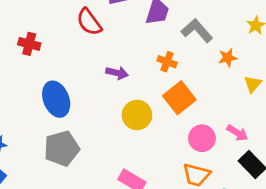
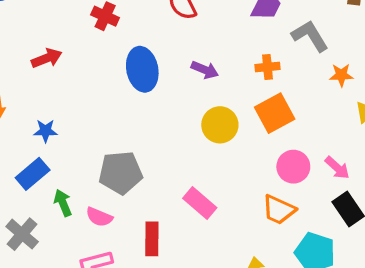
orange cross: (167, 62) -> (267, 67), turned -36
blue ellipse: (56, 99) -> (142, 69), moved
gray pentagon: (62, 148) -> (121, 173), moved

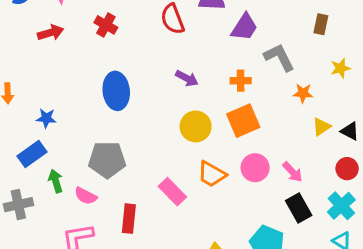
red arrow: (47, 58) -> (51, 33), moved
blue ellipse: (142, 69) -> (116, 91), moved
orange trapezoid: (279, 210) -> (212, 174), moved
gray cross: (22, 234) -> (18, 205), turned 32

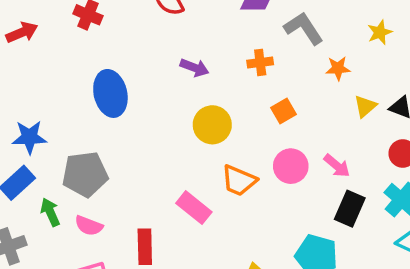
blue star: (46, 118) -> (29, 137), size x1.4
orange square: (243, 121) -> (284, 111), moved, size x0.6
gray pentagon: (107, 160) -> (85, 174), moved
black rectangle: (299, 208) -> (350, 209), turned 60

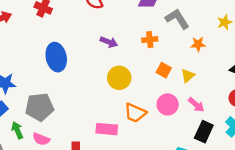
yellow triangle: (365, 106) -> (188, 76), moved
orange square: (284, 111) -> (164, 70), turned -32
pink rectangle: (194, 208) -> (107, 129), turned -35

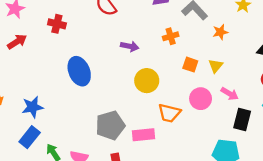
gray pentagon: (39, 107) -> (110, 125), moved

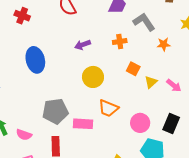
purple arrow: (130, 46) -> (83, 45), turned 140
yellow triangle: (216, 66) -> (151, 82), moved
pink arrow: (230, 94) -> (174, 86), moved
pink circle: (201, 99) -> (140, 123), moved

